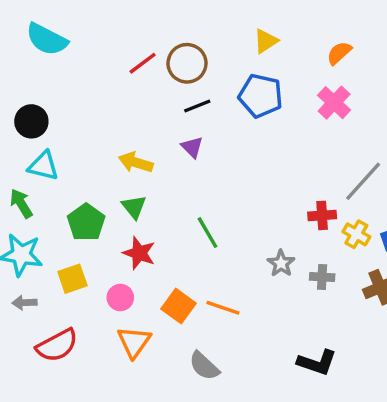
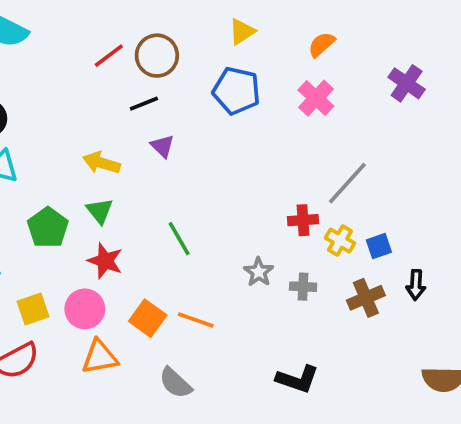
black line: (197, 106) -> (144, 104), moved
yellow square: (72, 279) -> (33, 309), moved
pink circle: (120, 298) -> (85, 309), size x1.4
orange triangle: (134, 342) -> (100, 357), turned 45

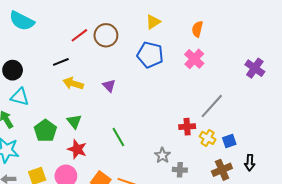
orange semicircle: (321, 44) -> (197, 29), turned -35
purple cross: (407, 83) -> (255, 68), moved
black line: (144, 104) -> (61, 62), moved
yellow arrow: (101, 163) -> (73, 84), moved
gray cross: (303, 287) -> (180, 170), moved

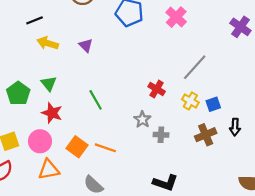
red cross: (187, 127) -> (157, 89), moved, turned 35

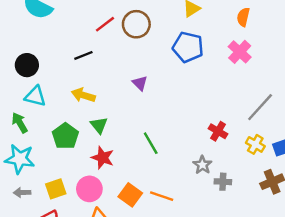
yellow arrow: (48, 43) -> (83, 95), moved

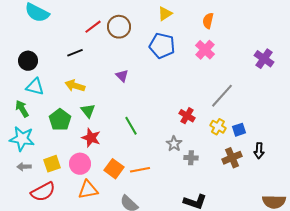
orange line: (162, 196) -> (140, 170), turned -30

